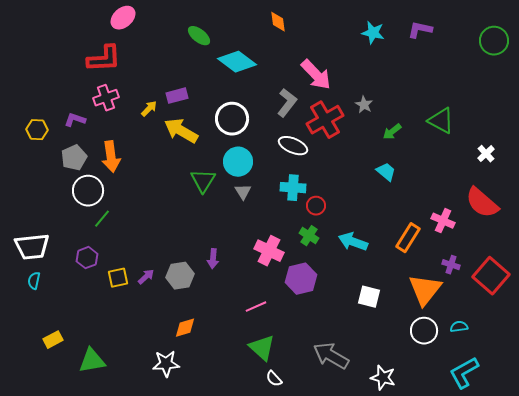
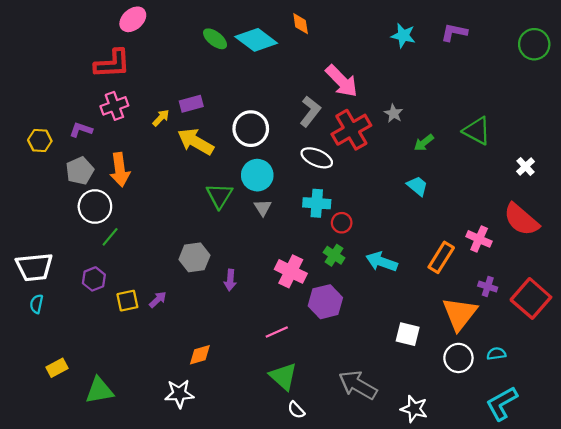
cyan diamond: (237, 62) -> (256, 40), moved
gray hexagon: (180, 276) -> (194, 257), moved
white square: (369, 297) -> (408, 334), moved

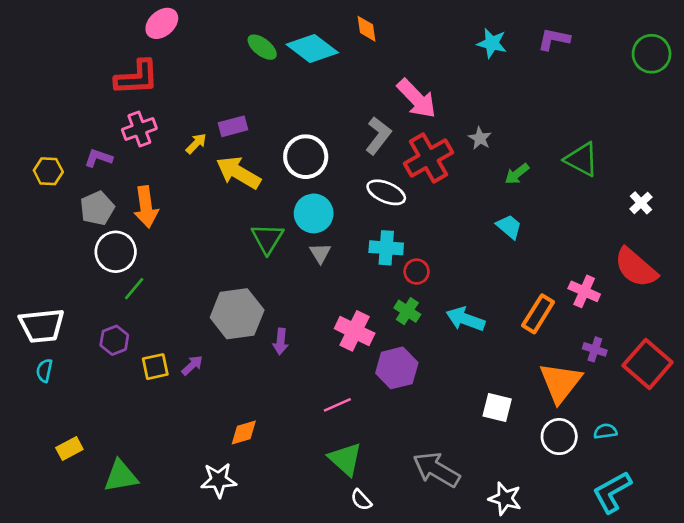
gray hexagon: (194, 257) -> (237, 314), size x1.4

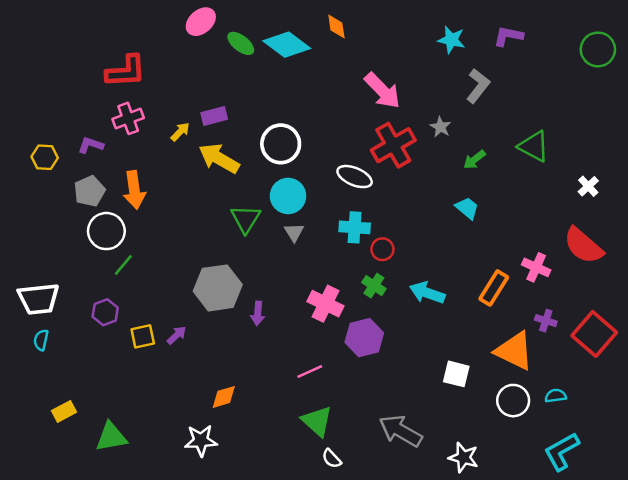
pink ellipse: (162, 23) -> (201, 22), moved
gray L-shape: (378, 136) -> (478, 86), moved
orange triangle: (560, 382) -> (514, 351), turned -42

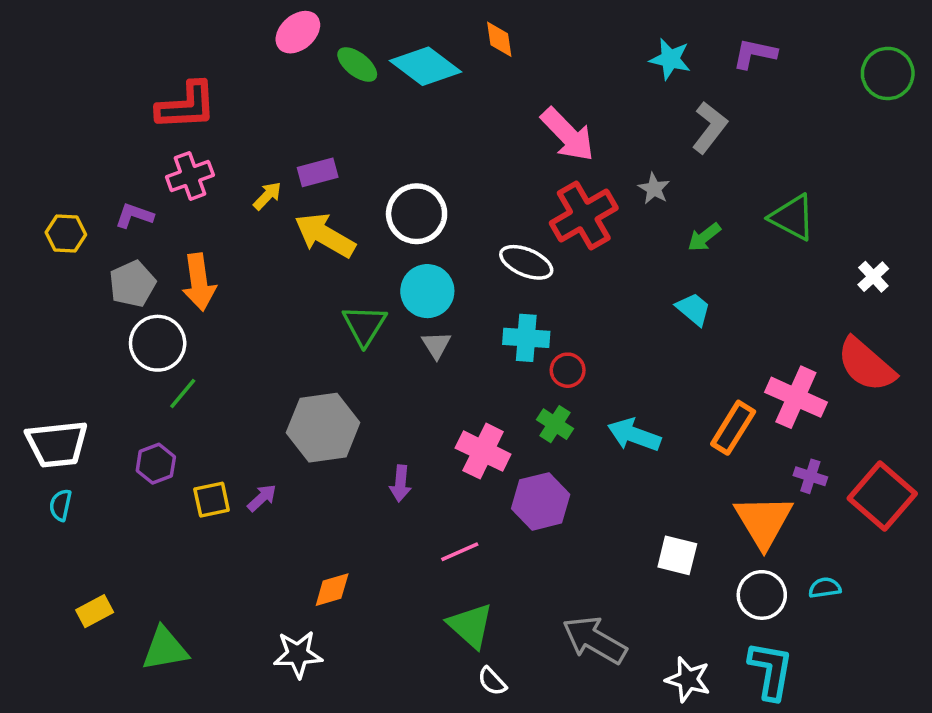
pink cross: (536, 267) -> (796, 397), size x1.4
purple arrow: (258, 313) -> (400, 483), moved
orange triangle: (514, 351) -> (764, 521), turned 33
cyan L-shape: (562, 451) -> (771, 670), moved, turned 129

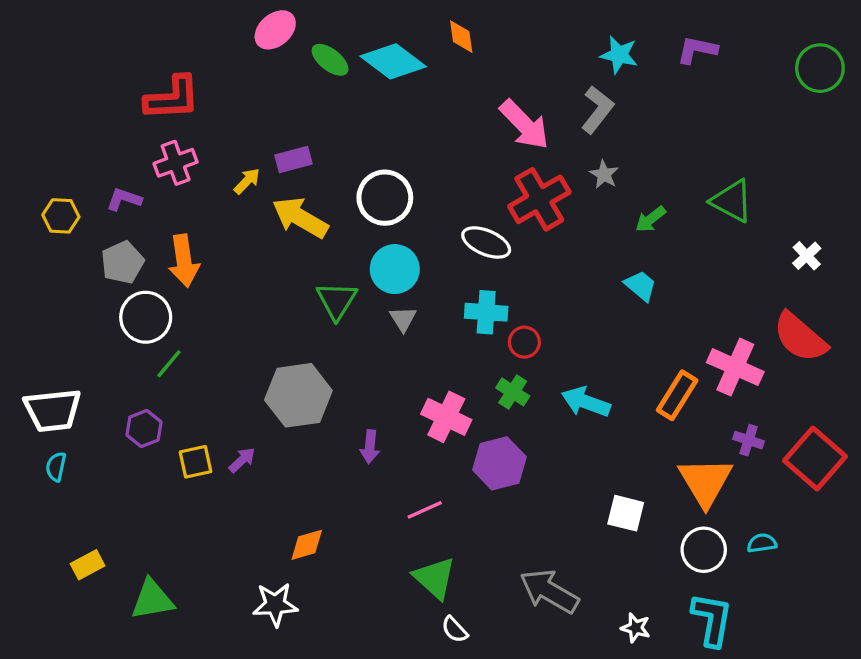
gray L-shape: (710, 127) -> (597, 110), moved
white star: (688, 679) -> (636, 628), size x0.7

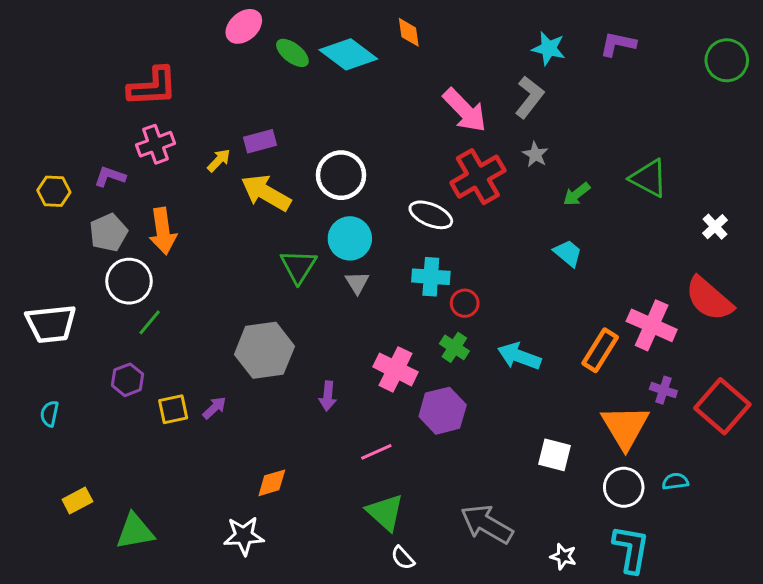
white trapezoid: (53, 410) -> (51, 324), moved

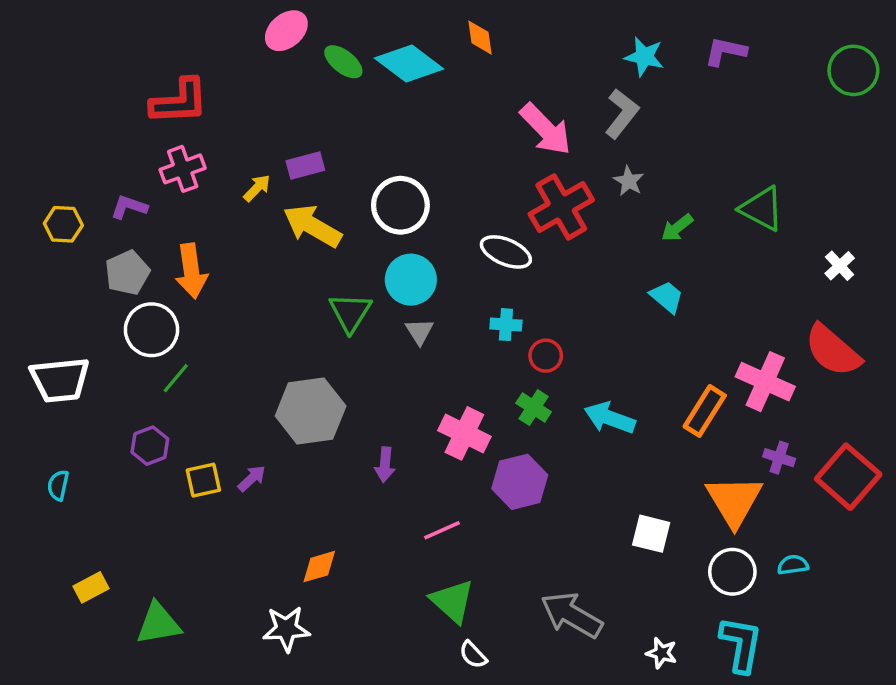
cyan cross: (431, 277) -> (506, 325), size x0.7

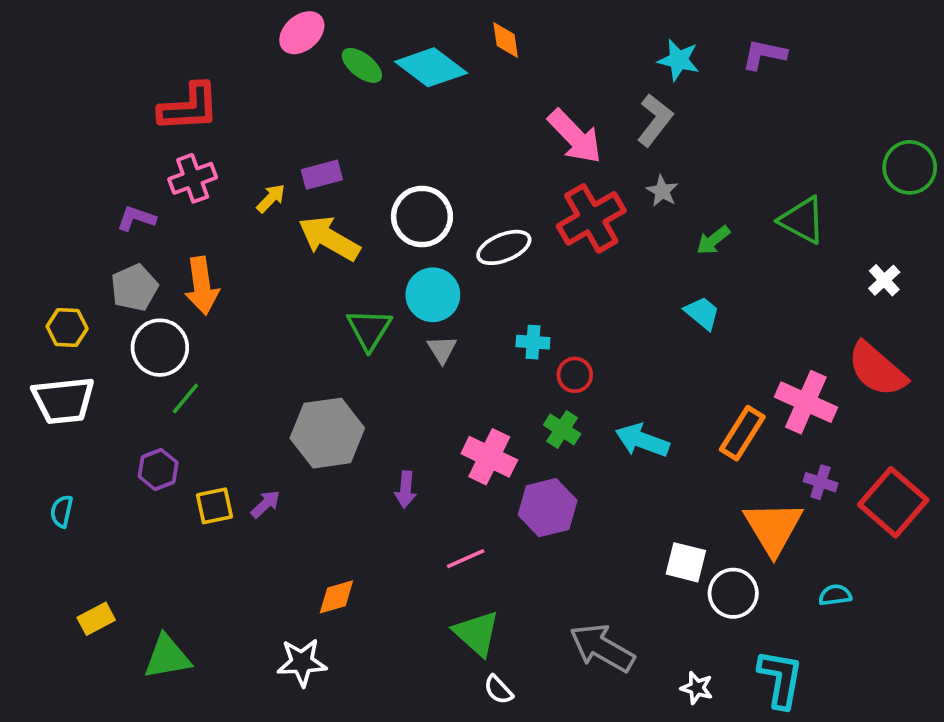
green circle: (853, 70) -> (910, 167), moved
yellow hexagon: (63, 224) -> (67, 328), moved
white ellipse: (506, 252) -> (504, 247), moved, turned -45
white circle: (732, 572) -> (733, 593), moved

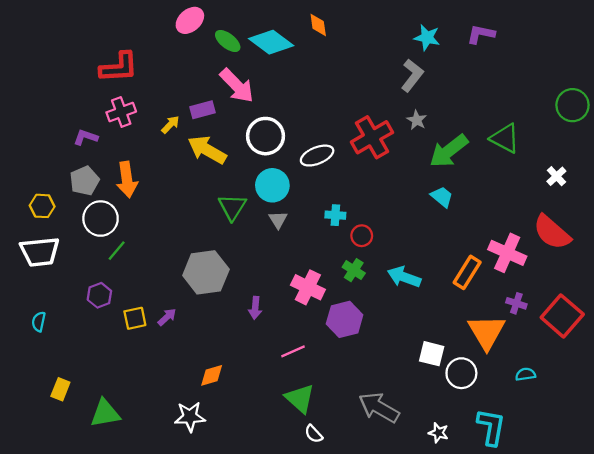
pink arrow: (575, 136) -> (237, 86), moved
green arrow: (713, 240) -> (449, 151), size x1.8
yellow rectangle: (96, 619) -> (60, 389), turned -40

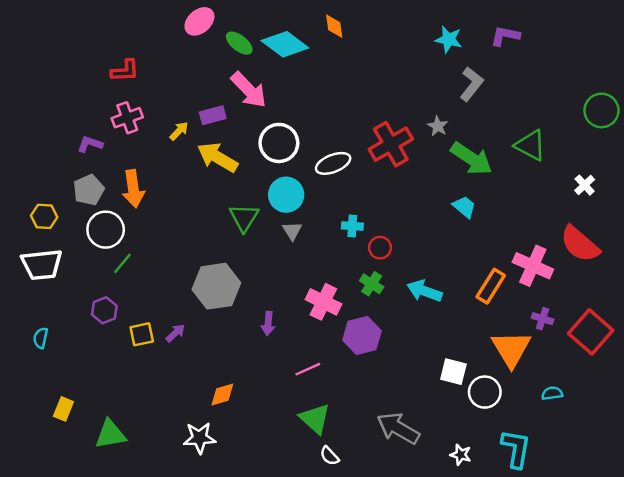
red L-shape: (119, 67) -> (125, 71), size x0.7
gray L-shape: (412, 75) -> (471, 84), moved
green arrow: (449, 151) -> (471, 159), turned -108

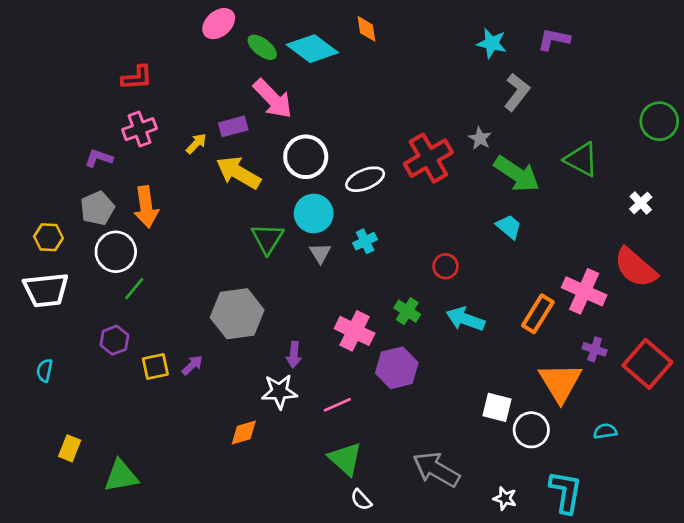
cyan cross: (352, 226) -> (365, 241), moved, turned -30
red circle: (380, 248) -> (446, 266), moved
white star: (199, 438) -> (279, 392), moved

